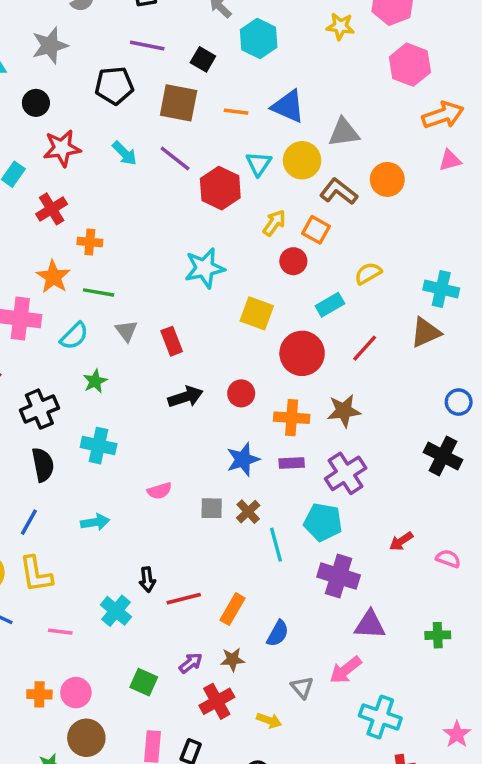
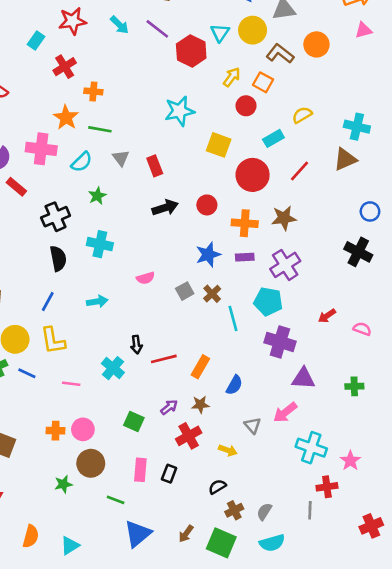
gray square: (212, 508) -> (185, 291), turned -30
pink star: (457, 734) -> (350, 461), moved

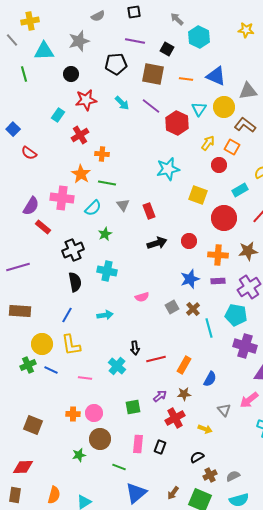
green square: (134, 422) -> (133, 407), turned -35
gray semicircle: (264, 512) -> (233, 476), turned 32

